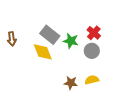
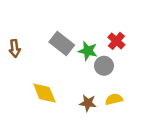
gray circle: (92, 51) -> (104, 66), moved
yellow diamond: (43, 52) -> (44, 93), moved

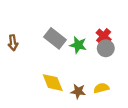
gray circle: (104, 66) -> (106, 48), moved
yellow diamond: (44, 93) -> (53, 83), moved

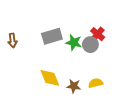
gray rectangle: (55, 38) -> (52, 36), turned -54
gray circle: (106, 48) -> (90, 45), moved

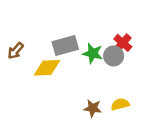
brown arrow: (12, 40) -> (16, 51), turned 48
yellow diamond: (50, 78) -> (47, 68), moved, turned -70

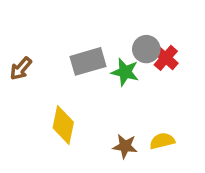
gray circle: (114, 56) -> (146, 49), moved
yellow diamond: (47, 68) -> (63, 125), moved, turned -76

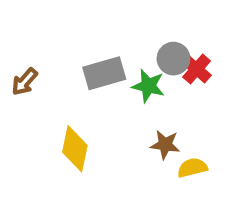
brown star: (125, 146) -> (165, 145), moved

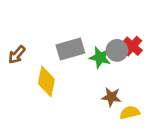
gray circle: (173, 59) -> (117, 50), moved
yellow diamond: (75, 149) -> (46, 81), moved

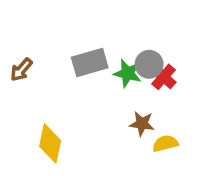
red cross: (132, 46) -> (163, 77), moved
yellow diamond: (46, 81) -> (50, 143), moved

